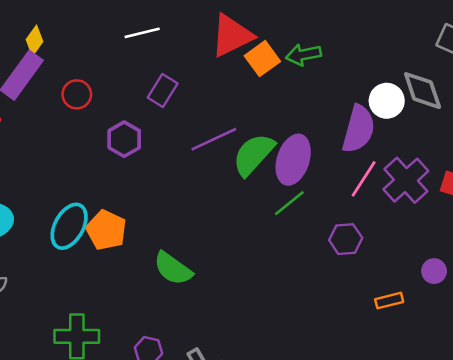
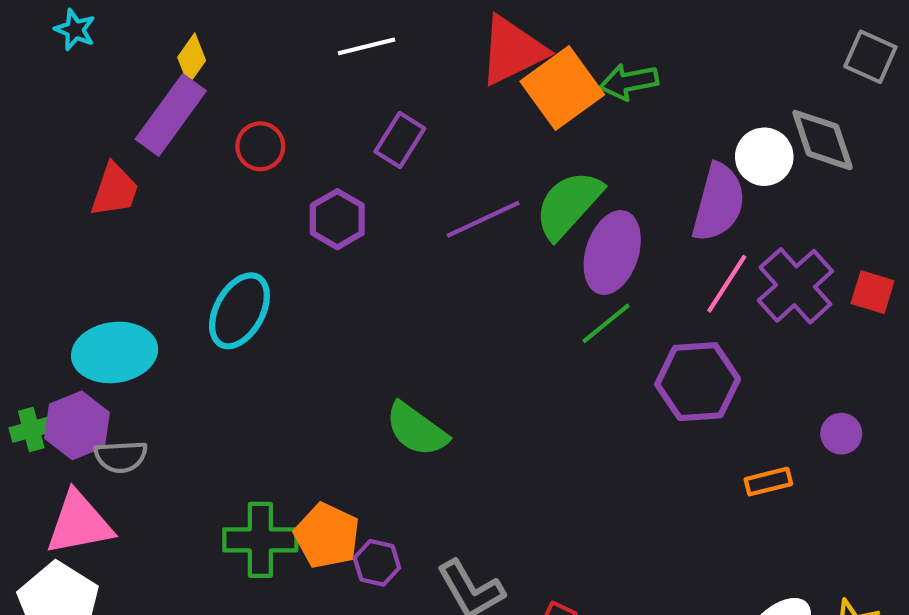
orange square: (262, 59) -> (562, 88), size x1.4
green semicircle: (253, 155) -> (568, 205), moved
cyan ellipse: (69, 226) -> (239, 311), moved
orange pentagon: (106, 230) -> (327, 536), moved
purple hexagon: (346, 239) -> (698, 382), size x1.5

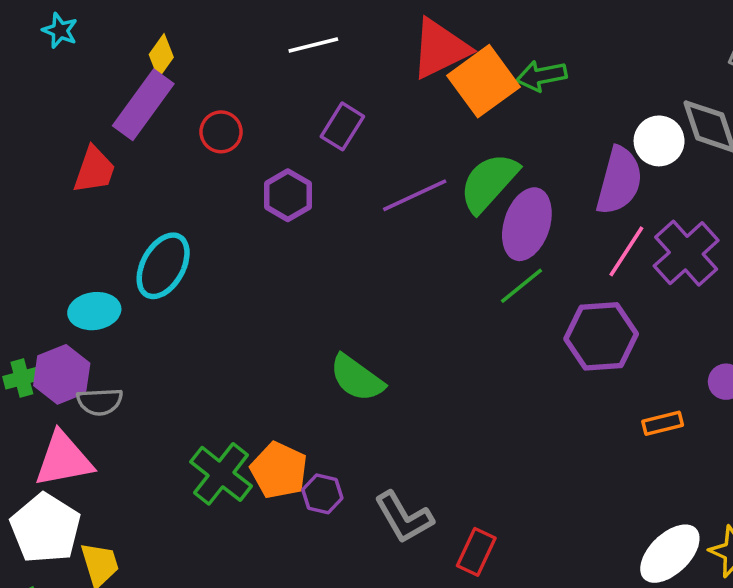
cyan ellipse: (239, 311) -> (163, 266), moved
cyan ellipse: (115, 352) -> (94, 311), size x0.7
green cross: (260, 540) -> (221, 474), turned 38

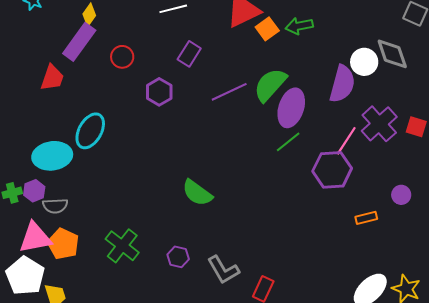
orange square: (483, 81) -> (267, 29), size x0.6
pink line: (626, 251) -> (346, 141), moved
cyan ellipse: (94, 311) -> (52, 156), size x1.4
purple hexagon: (62, 374) -> (34, 191), size x0.7
orange pentagon: (279, 470) -> (63, 244), moved

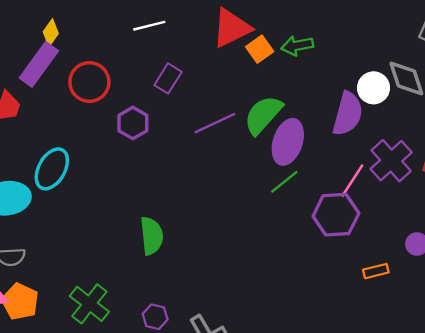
red circle: (122, 57) -> (89, 82), size x1.5
green semicircle: (197, 193) -> (152, 236), moved, turned -132

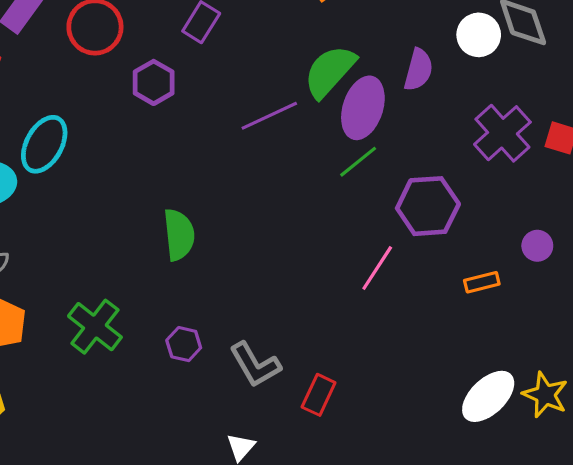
purple semicircle: (348, 114) -> (418, 70), moved, size x0.7
purple line: (215, 123) -> (269, 116), moved
pink line: (352, 181) -> (377, 268), moved

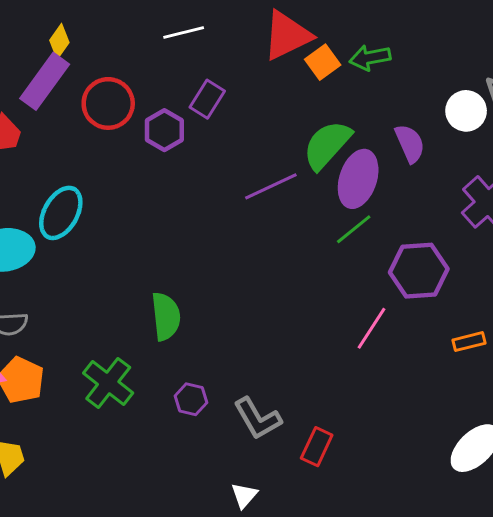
purple semicircle: (418, 70) -> (410, 143), turned -39
purple hexagon: (154, 82) -> (164, 130), moved
green semicircle: (179, 235) -> (166, 316), moved

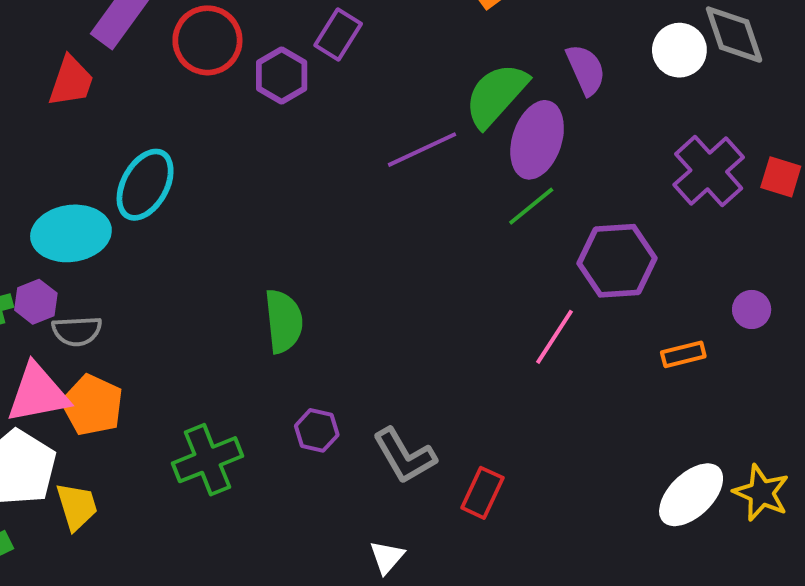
purple semicircle: (410, 143) -> (586, 70), moved
green cross: (108, 383) -> (207, 460), moved, turned 30

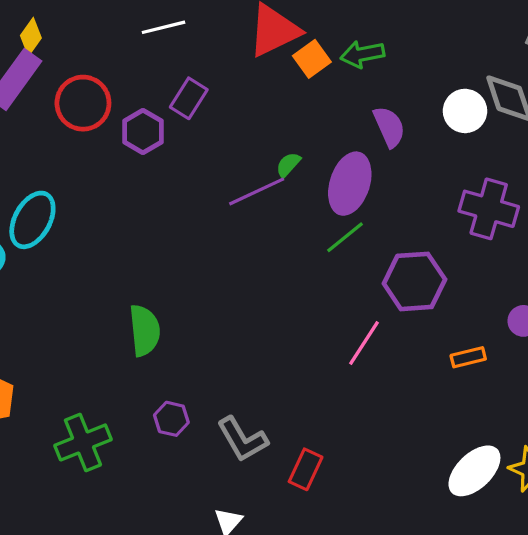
green semicircle: (496, 95) -> (288, 165), moved, size x0.5
purple cross: (709, 171) -> (489, 209), turned -32

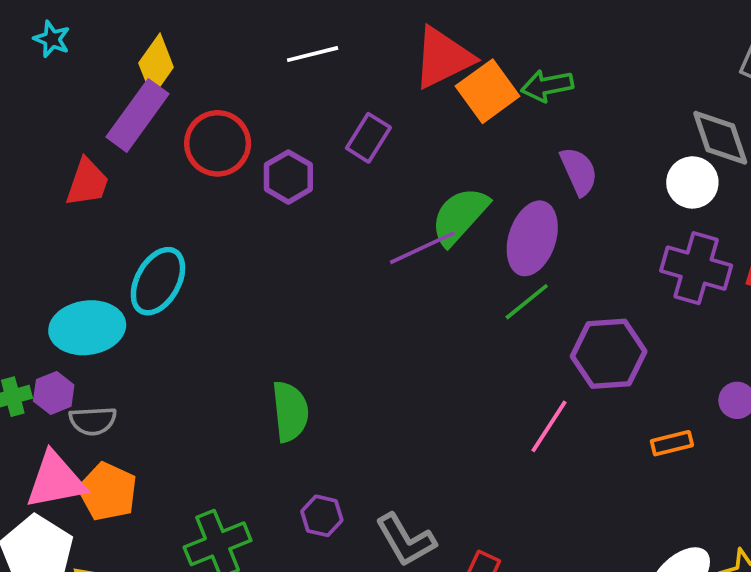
yellow diamond: (31, 37) -> (156, 65), size x1.4
orange square: (312, 59) -> (488, 91), size x1.4
purple rectangle: (189, 98) -> (368, 138), moved
white circle: (465, 111) -> (692, 182), moved
green semicircle: (288, 165) -> (460, 216), size x2.0

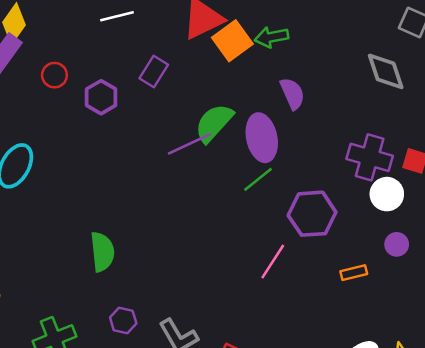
red circle: (218, 143) -> (54, 75), size x0.6
white circle: (692, 182) -> (387, 194), moved
purple ellipse: (532, 238) -> (262, 138), turned -30

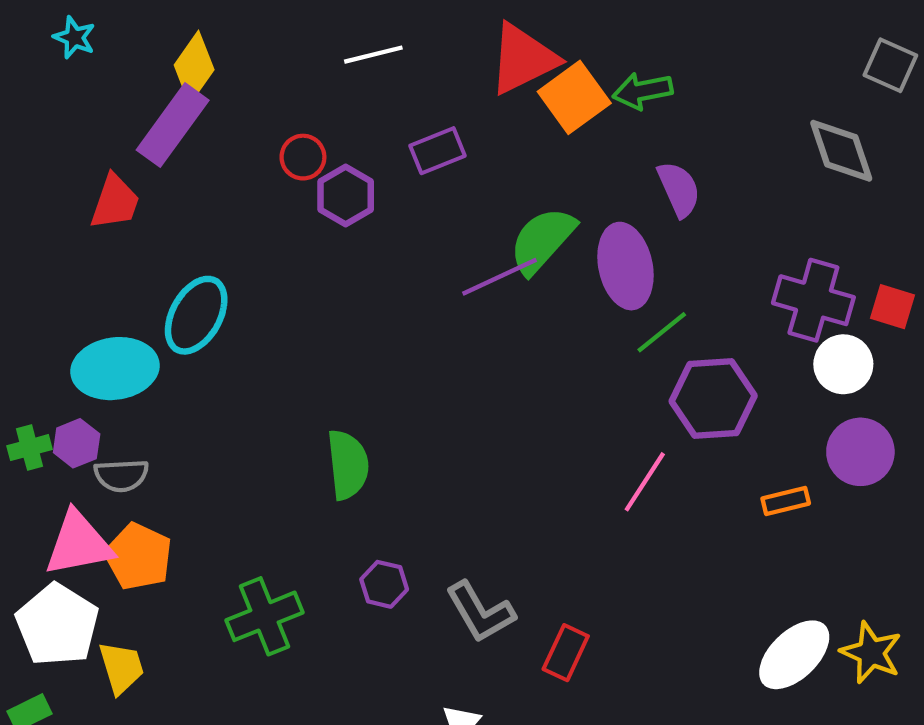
purple rectangle: (154, 71) -> (438, 151), turned 36
red circle: (54, 75) -> (303, 157), moved
green line: (258, 179) -> (662, 332), moved
purple circle: (397, 244) -> (860, 452), size x1.6

